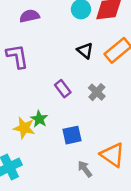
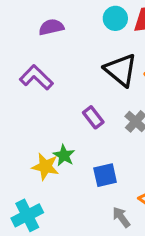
black triangle: (85, 51) -> (121, 70), size x1.6
purple L-shape: (17, 56) -> (36, 77), turned -36

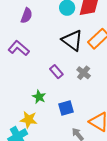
purple semicircle: (51, 27) -> (27, 15), turned 126
yellow star: (45, 167) -> (29, 120), moved

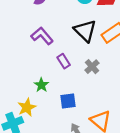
purple L-shape: (19, 48) -> (42, 36), moved
yellow star: (29, 120) -> (27, 107), turned 30

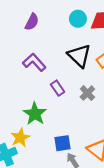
green star: (41, 85) -> (35, 114), size x1.5
blue square: (68, 101) -> (62, 143), moved

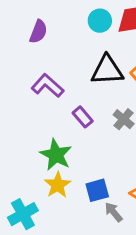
black triangle: (79, 56) -> (107, 70), turned -40
yellow star: (20, 138) -> (58, 185), moved

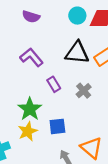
purple semicircle: (38, 32) -> (31, 17), turned 78
blue square: (97, 190) -> (57, 126), moved

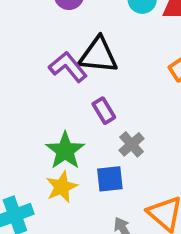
black triangle: (77, 53) -> (98, 55), moved
gray cross: (84, 91) -> (132, 144), moved

